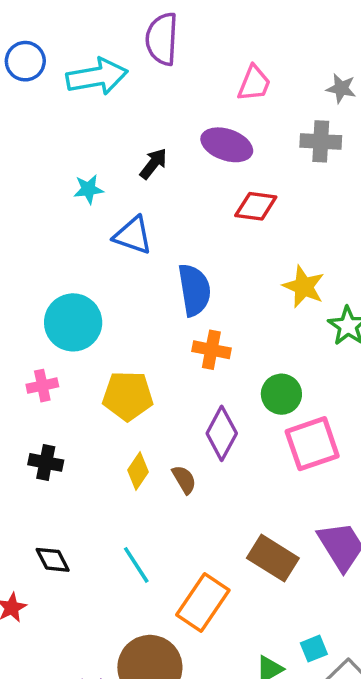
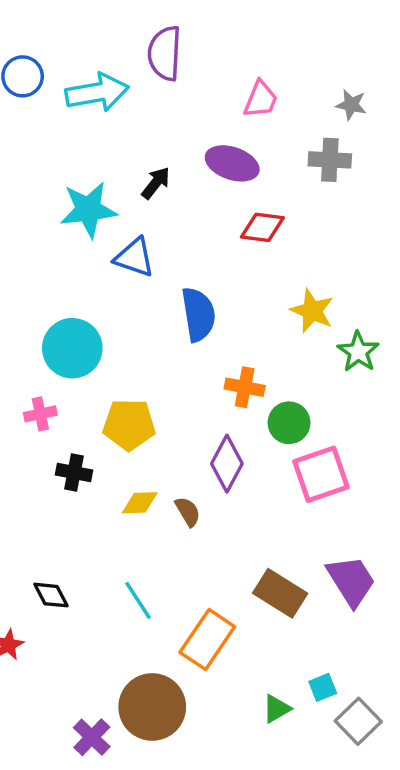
cyan star: (88, 189) -> (88, 210), size x1.8
orange cross: (211, 350) -> (245, 387), moved
black cross: (46, 462) -> (74, 473), moved
yellow diamond: (138, 471) -> (140, 503), turned 54

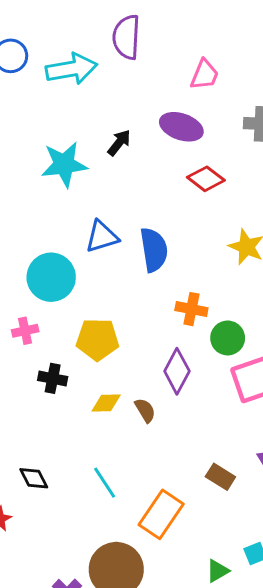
red diamond: (262, 227) -> (206, 179), turned 30
blue triangle: (134, 258) -> (102, 237), moved, turned -36
brown rectangle: (280, 593) -> (220, 477), size x0.7

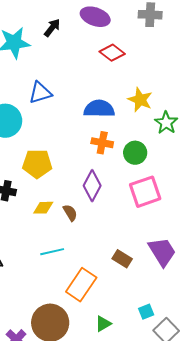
blue semicircle: (154, 250) -> (99, 109), moved, turned -80
green circle: (228, 338) -> (135, 153), moved
cyan line: (105, 483) -> (52, 252), moved, turned -70
green triangle: (218, 571) -> (103, 324), moved

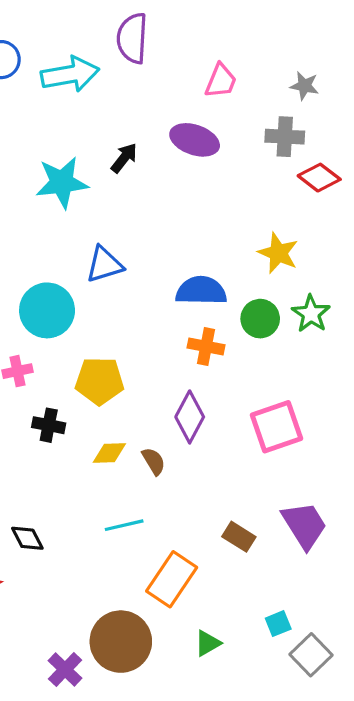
red diamond: (112, 53) -> (319, 178), moved
yellow star: (140, 100) -> (278, 253), moved
green circle: (135, 153) -> (260, 319), moved

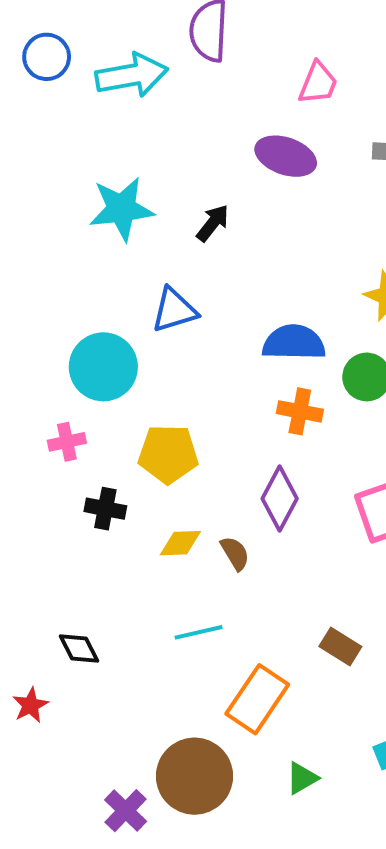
black arrow: (124, 158) -> (213, 223), moved

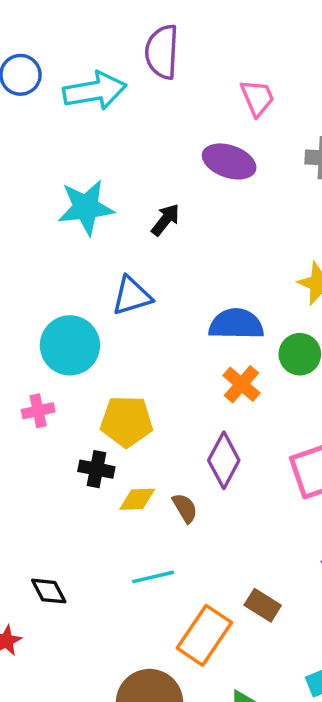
pink trapezoid: (318, 83) -> (257, 98), turned -45
orange cross: (300, 411) -> (241, 384), turned 30
black cross: (105, 509) -> (96, 469), moved
brown rectangle: (340, 646) -> (263, 605), moved

